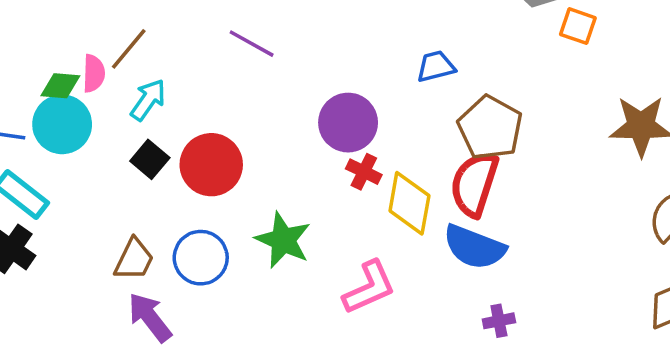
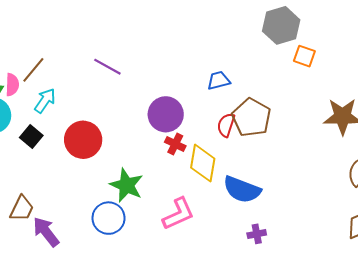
black square: (150, 159) -> (31, 137), moved
red semicircle: (474, 184) -> (226, 125), moved, size x0.6
blue circle: (201, 258) -> (109, 218), moved
brown trapezoid: (134, 259) -> (22, 209), moved

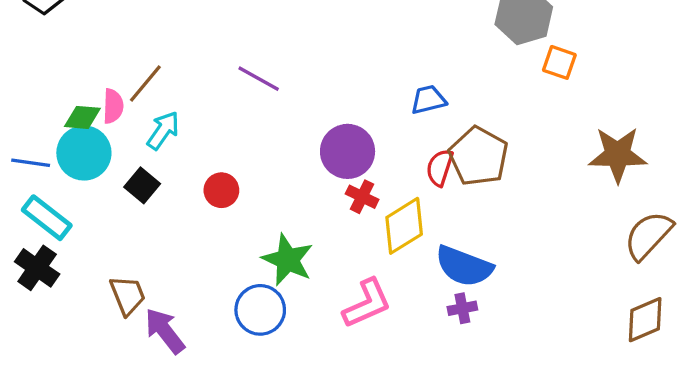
red circle: (83, 140) -> (221, 190), size x0.6
yellow diamond: (203, 163) -> (404, 226), turned 48
brown trapezoid: (22, 209) -> (128, 295), turned -48
purple cross: (257, 234) -> (462, 308), moved

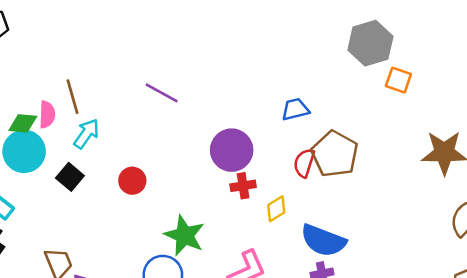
brown line: (145, 83) -> (72, 97), turned -56
red cross: (362, 197) -> (243, 186), turned -35
yellow diamond: (404, 226) -> (276, 209), size x0.6

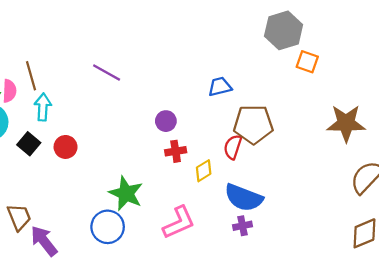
cyan arrow: (86, 134) -> (43, 107), turned -32
purple circle: (232, 150) -> (166, 121), size x0.6
brown pentagon: (335, 154) -> (253, 124), turned -30
red semicircle: (304, 163) -> (233, 147), moved
red circle: (132, 181) -> (66, 147), moved

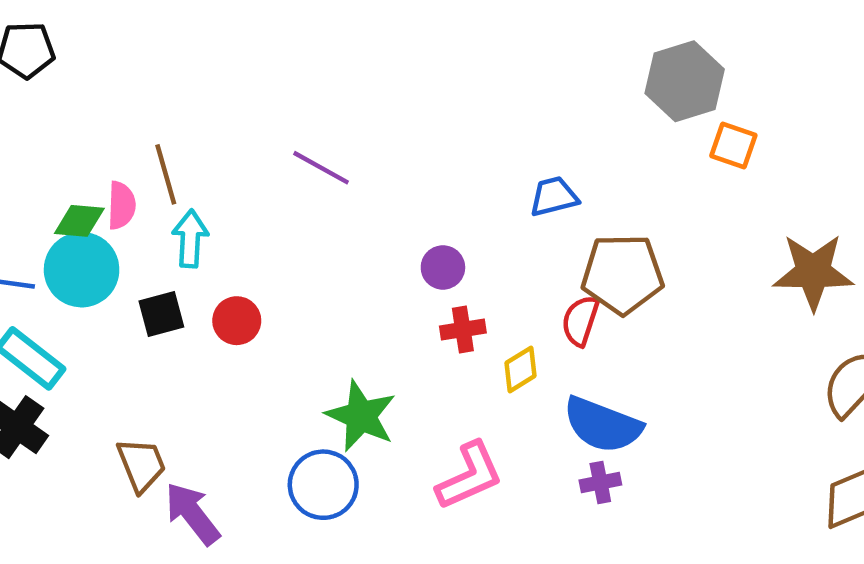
black square: (29, 144) -> (161, 314), turned 35

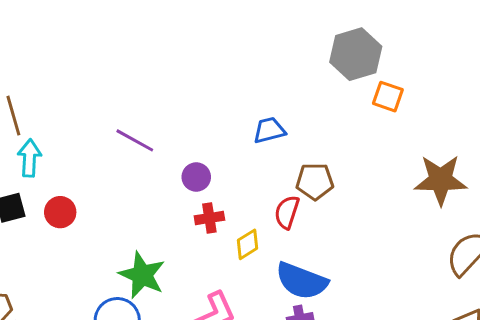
purple line: (321, 168) -> (135, 140), moved
brown pentagon: (623, 274) -> (315, 181), size x0.7

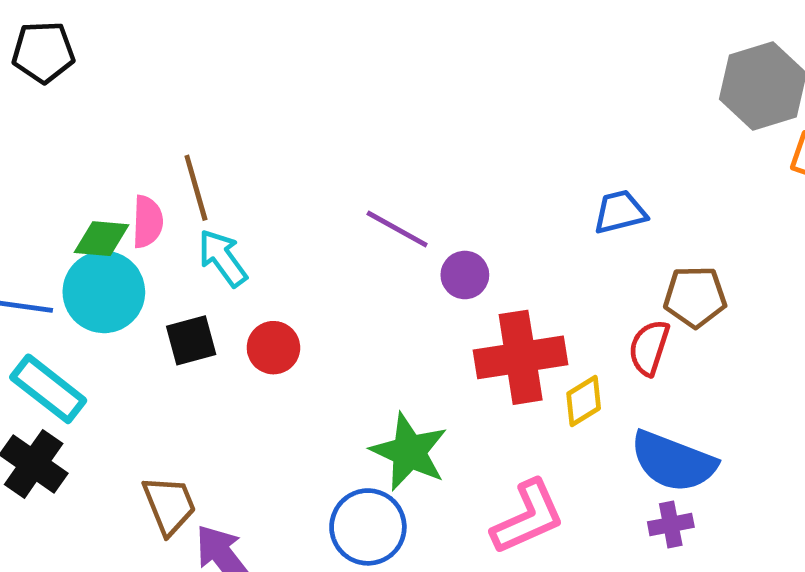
cyan arrow: (29, 158) -> (223, 258), turned -39
purple circle: (196, 177) -> (465, 275), moved
red cross: (209, 218) -> (521, 357), size x1.8

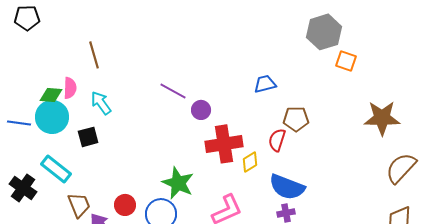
brown line: (196, 188) -> (94, 55), moved
red circle: (273, 348) -> (125, 205), moved
cyan rectangle: (48, 389) -> (56, 169), moved

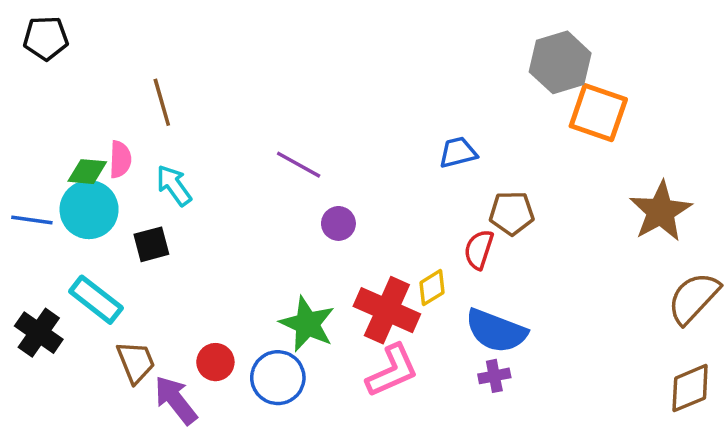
orange square: (346, 61) -> (598, 113), size x1.6
purple circle: (201, 110) -> (338, 223), moved
brown star: (382, 118) -> (661, 211), turned -30
red cross: (224, 144) -> (387, 310), moved, turned 33

